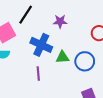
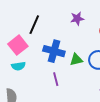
purple star: (60, 21) -> (77, 18), moved

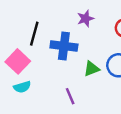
blue cross: (54, 51) -> (64, 46), moved

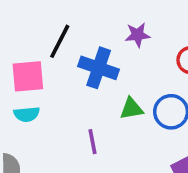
pink square: (18, 61) -> (28, 76), turned 30

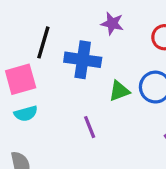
purple star: (138, 35) -> (112, 24), turned 30

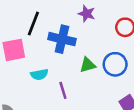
cyan semicircle: (26, 114) -> (39, 74), moved

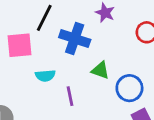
blue circle: (115, 64) -> (129, 88), moved
green triangle: (88, 65) -> (100, 70), turned 30

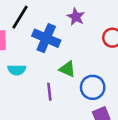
purple line: (70, 96) -> (49, 92), moved

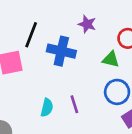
green triangle: (67, 69) -> (111, 59), moved
cyan semicircle: (17, 70) -> (47, 108), moved, turned -66

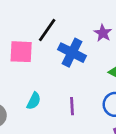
cyan semicircle: (47, 108) -> (34, 101), moved

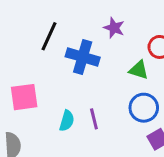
pink square: (21, 52) -> (24, 97), moved
cyan semicircle: (34, 101) -> (67, 121), moved

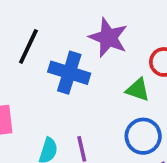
purple star: (114, 28) -> (108, 38), size x1.5

